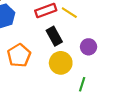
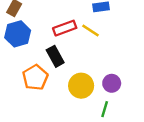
black rectangle: (54, 36) -> (55, 56), moved
purple circle: (89, 47) -> (112, 83), moved

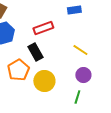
yellow line: (91, 30) -> (80, 50), moved
yellow circle: (81, 86) -> (44, 81), moved

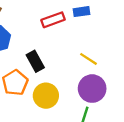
red rectangle: (43, 28) -> (53, 20), moved
purple circle: (83, 75) -> (92, 89), size x1.5

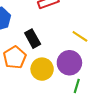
purple circle: (92, 89) -> (69, 63), moved

